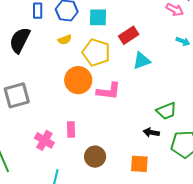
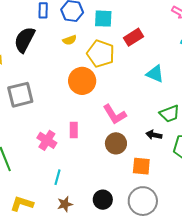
cyan triangle: (142, 61) -> (155, 74), moved, turned 42
pink L-shape: (109, 91) -> (115, 114), moved, turned 50
brown circle: (95, 157) -> (116, 143), moved

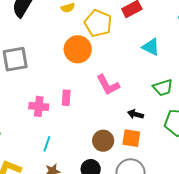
black arrow: (154, 135) -> (135, 114), moved
pink cross: (47, 140) -> (39, 106), turned -30
brown circle: (116, 143) -> (103, 141), moved

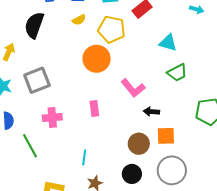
green trapezoid: (163, 88) -> (177, 73), moved
pink cross: (39, 106) -> (52, 117), moved
black arrow: (135, 114) -> (151, 112), moved

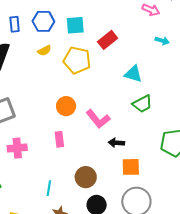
orange circle: (97, 59) -> (66, 106), moved, size x0.7
brown circle: (139, 144) -> (86, 177), moved

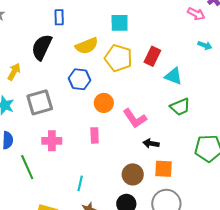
blue hexagon: (43, 21) -> (80, 79), moved
red rectangle: (108, 40) -> (152, 56), moved, turned -30
yellow semicircle: (44, 51) -> (87, 46), size x1.6
brown circle: (86, 177) -> (133, 174), moved

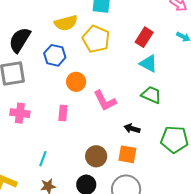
black semicircle: (42, 47) -> (20, 40), moved
red rectangle: (152, 56) -> (144, 37), moved
green trapezoid: (180, 107) -> (151, 95), turned -140
black arrow: (151, 143) -> (132, 129), moved

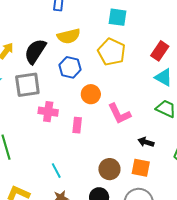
yellow semicircle: (66, 23) -> (69, 36), moved
pink cross: (20, 113) -> (48, 112), moved
cyan line: (43, 159) -> (56, 171), turned -49

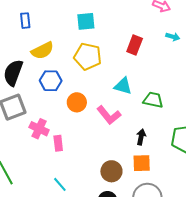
cyan triangle: (164, 77) -> (123, 86), moved
pink cross: (48, 112) -> (39, 129), turned 30
pink rectangle: (77, 125) -> (58, 143), moved
black arrow: (146, 142) -> (141, 137), turned 98

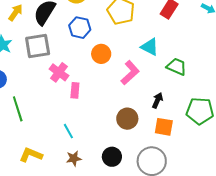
pink L-shape: (109, 115) -> (130, 73), turned -105
orange square: (142, 163) -> (164, 127), moved
brown circle: (111, 171) -> (127, 119), moved

